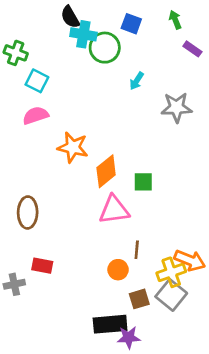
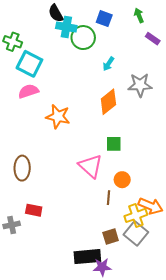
cyan square: (37, 81) -> (29, 64), size x1.4
orange diamond: (106, 171) -> (108, 102), moved
pink triangle: (114, 210) -> (91, 166), turned 50
orange circle: (118, 270) -> (122, 180), moved

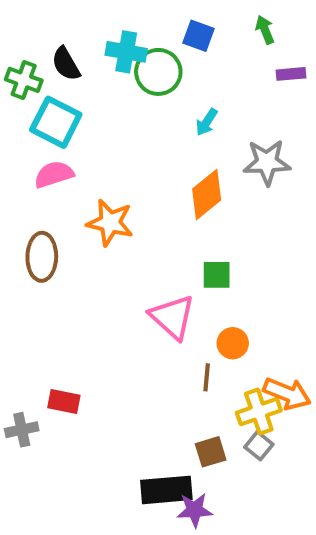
black semicircle: (56, 13) -> (66, 64), moved
purple rectangle: (153, 39) -> (291, 74), turned -40
brown ellipse: (22, 168) -> (42, 257), moved
gray square: (136, 233) -> (259, 446), size x0.6

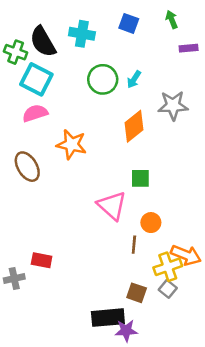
black semicircle: (66, 64) -> (43, 42), size x1.4
green circle: (158, 72) -> (103, 79), moved
brown ellipse: (42, 257) -> (27, 167), turned -32
brown square: (211, 452) -> (137, 293), turned 36

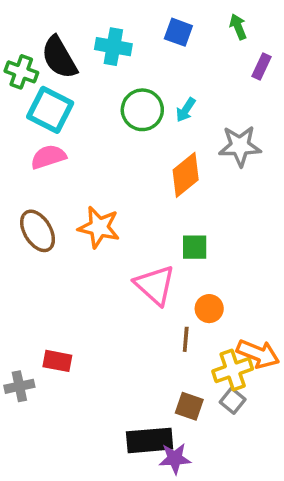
purple rectangle: (189, 48) -> (262, 66), turned -60
orange star: (71, 144) -> (99, 227), moved

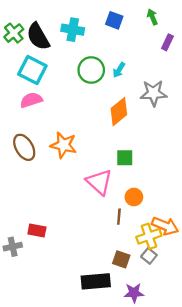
green cross: (21, 72) -> (14, 33), moved, turned 30
purple star: (175, 459) -> (134, 293), moved

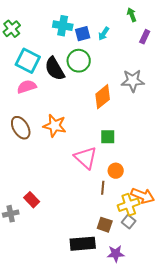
blue square: (114, 20) -> (83, 34), moved, turned -35
black semicircle: (38, 37) -> (55, 69), moved
cyan arrow: (119, 70) -> (104, 34), moved
red rectangle: (37, 230) -> (32, 200), turned 35

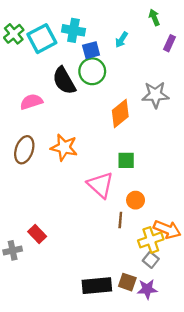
blue square: (83, 34) -> (91, 50), moved
cyan square: (28, 61) -> (42, 39), moved, turned 35
brown ellipse: (21, 128) -> (24, 150), turned 50
brown square: (105, 225) -> (127, 282), moved
purple star: (116, 254) -> (147, 289), moved

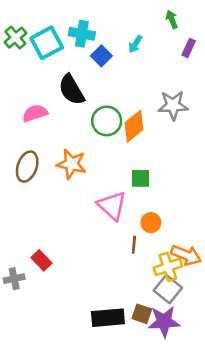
blue square: (91, 50) -> (101, 56), turned -30
green circle: (92, 71) -> (107, 121), moved
gray square: (151, 260) -> (168, 289), size x1.5
purple star: (147, 289) -> (164, 322), size x1.4

